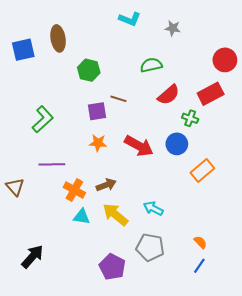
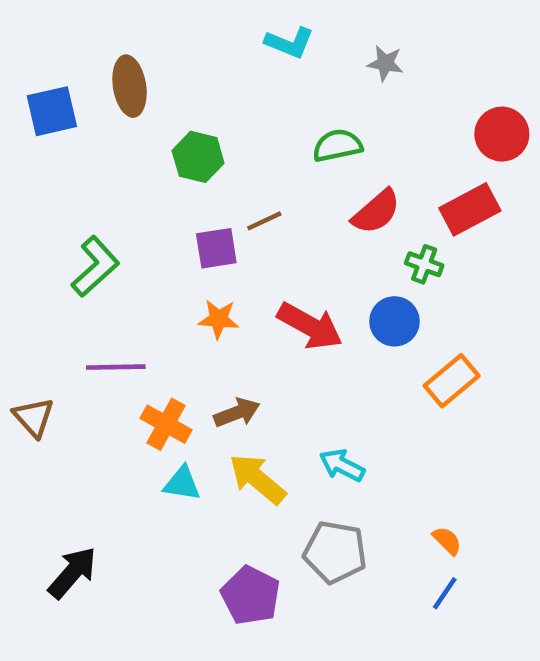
brown line: (118, 99) -> (264, 221), turned -42

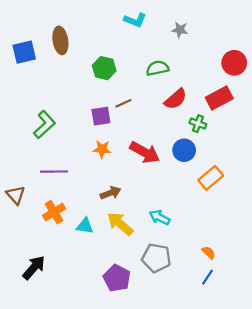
green hexagon: (198, 157) -> (104, 68), moved
orange cross: (166, 424) -> (54, 212), moved, turned 30

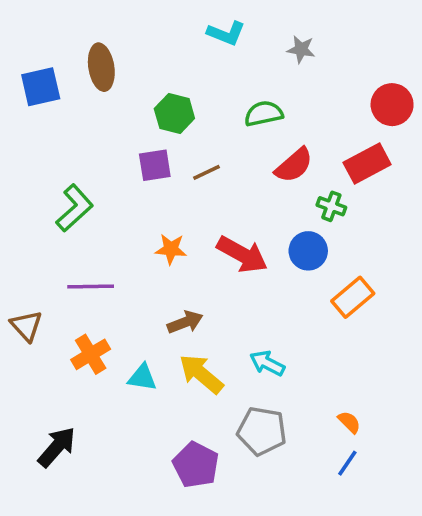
purple square: (101, 116) -> (155, 165), moved

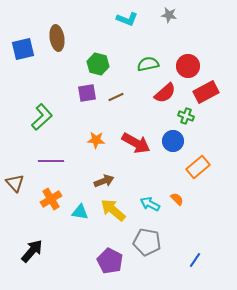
gray star: (301, 49) -> (169, 15), moved
red circle: (392, 105) -> (188, 66), moved
orange semicircle: (349, 422) -> (177, 199), moved

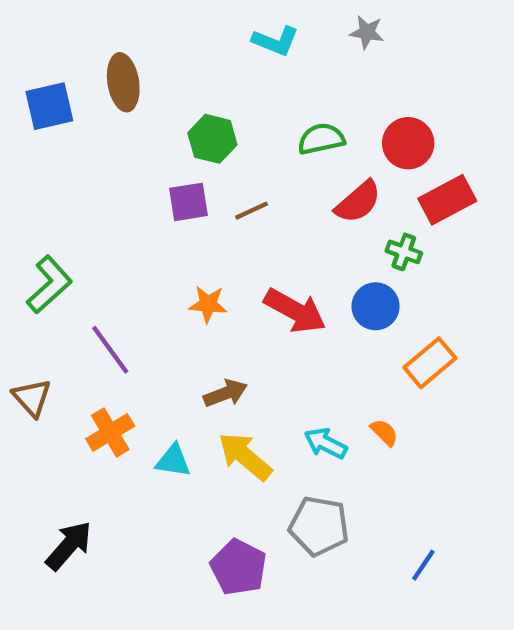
green L-shape: (42, 117) -> (49, 285), moved
purple line: (51, 161) -> (110, 350), turned 55

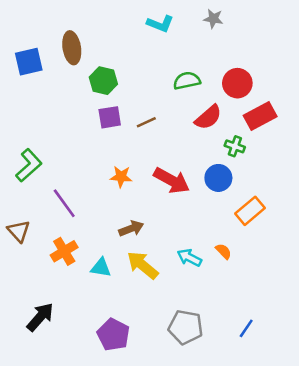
green hexagon: (212, 139) -> (103, 81), moved
gray pentagon: (319, 526) -> (186, 327), moved
purple pentagon: (239, 567) -> (113, 335), moved

